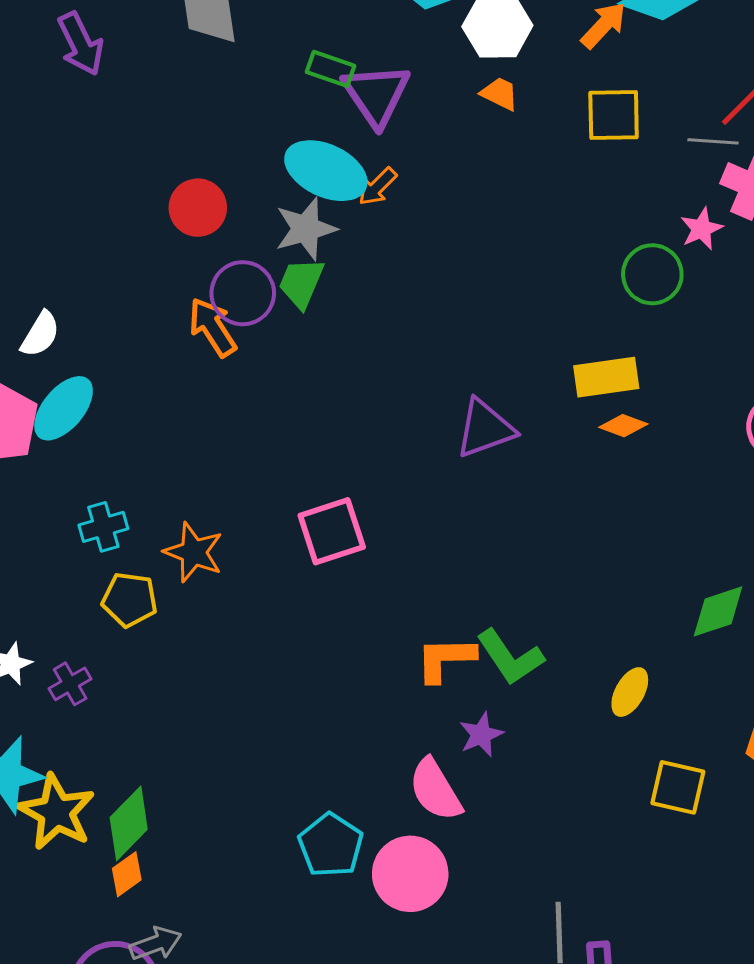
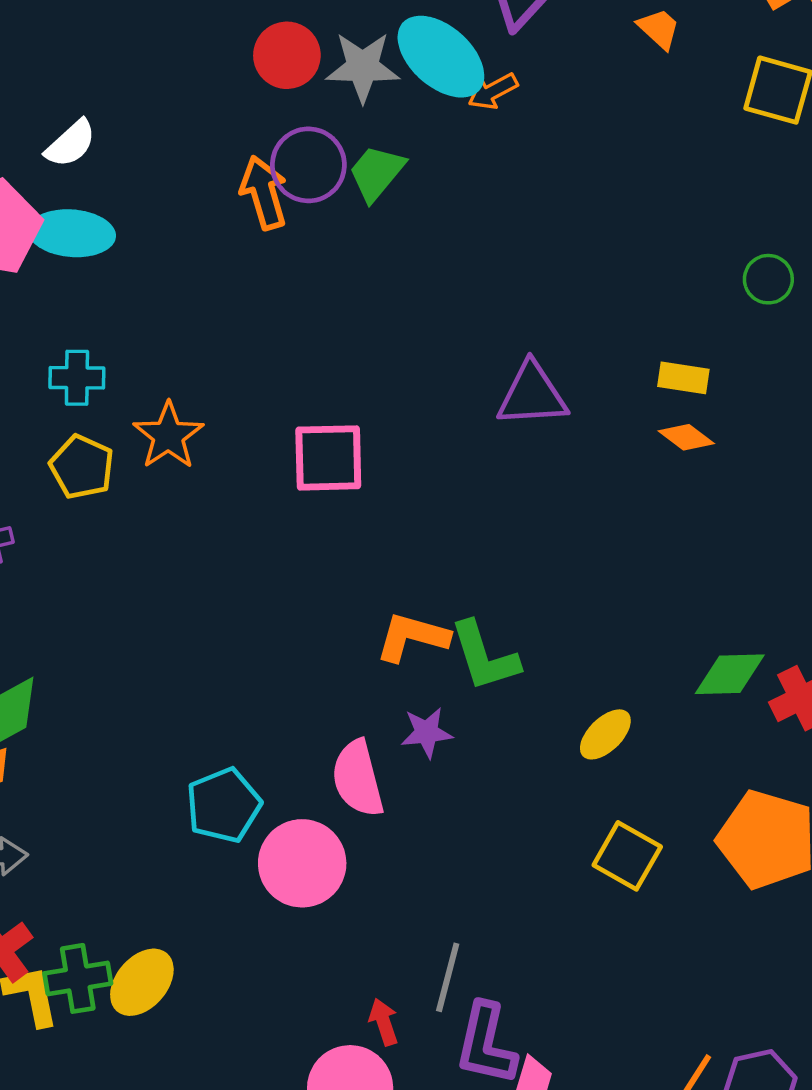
gray star: (306, 229) -> (363, 67), moved
green circle: (652, 274) -> (768, 279), size x0.7
yellow rectangle: (606, 377) -> (683, 378), size x0.7
cyan ellipse: (64, 408) -> (72, 233), turned 38

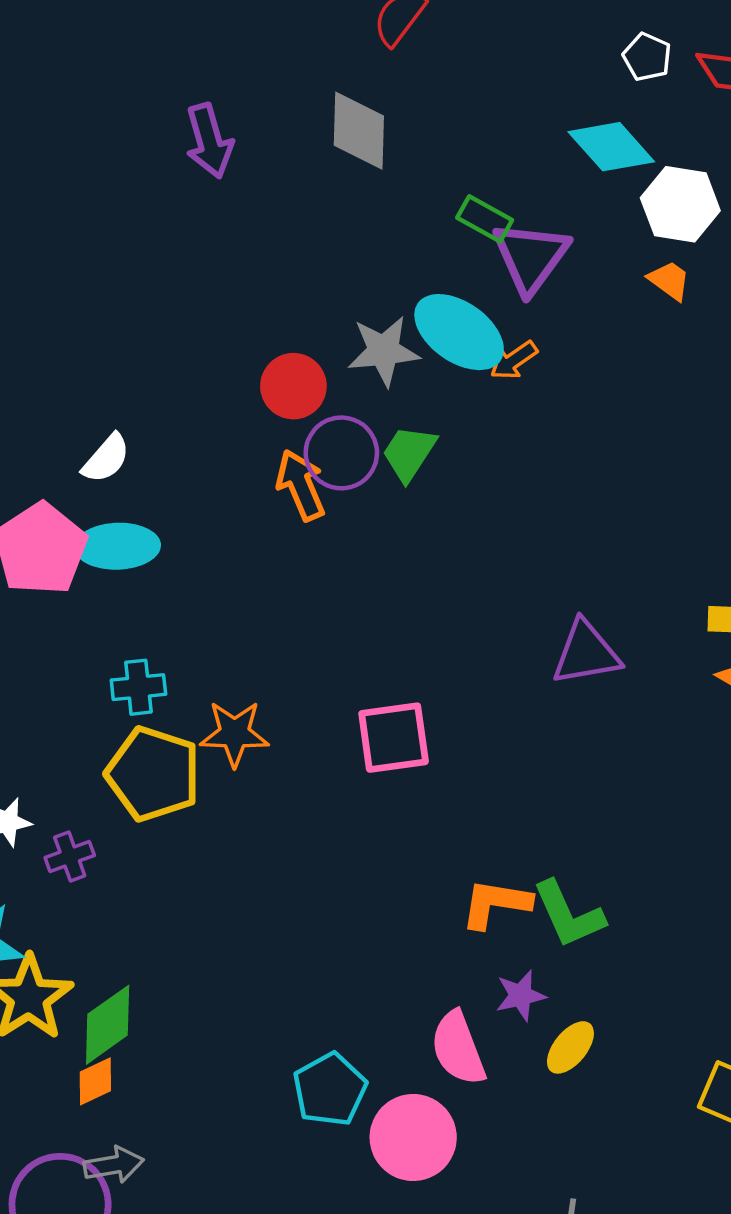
red circle: (287, 55) -> (293, 386), moved
orange star: (168, 436) -> (234, 734), turned -30
yellow pentagon: (82, 467) -> (153, 774), size x1.5
yellow ellipse: (605, 734) -> (570, 1047), moved

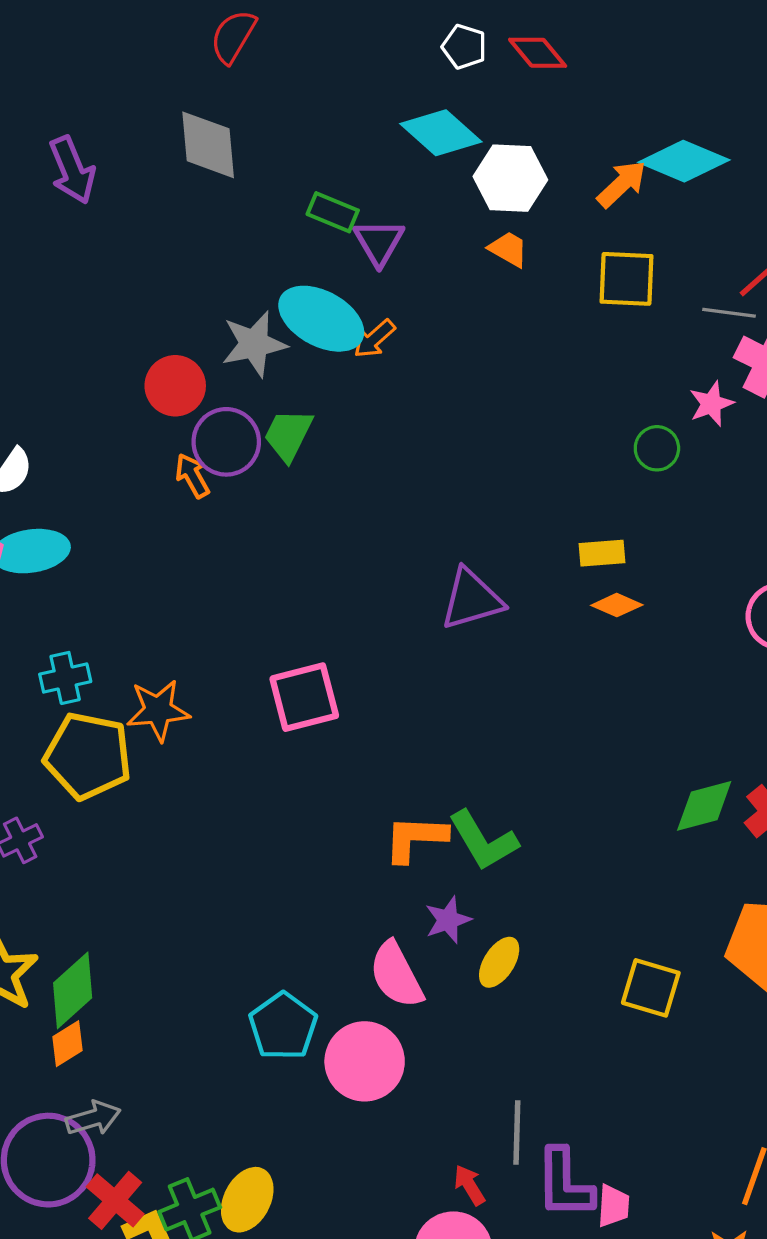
purple triangle: (531, 257) -> (379, 242), size x0.7
orange arrow: (301, 485) -> (192, 476), size x0.7

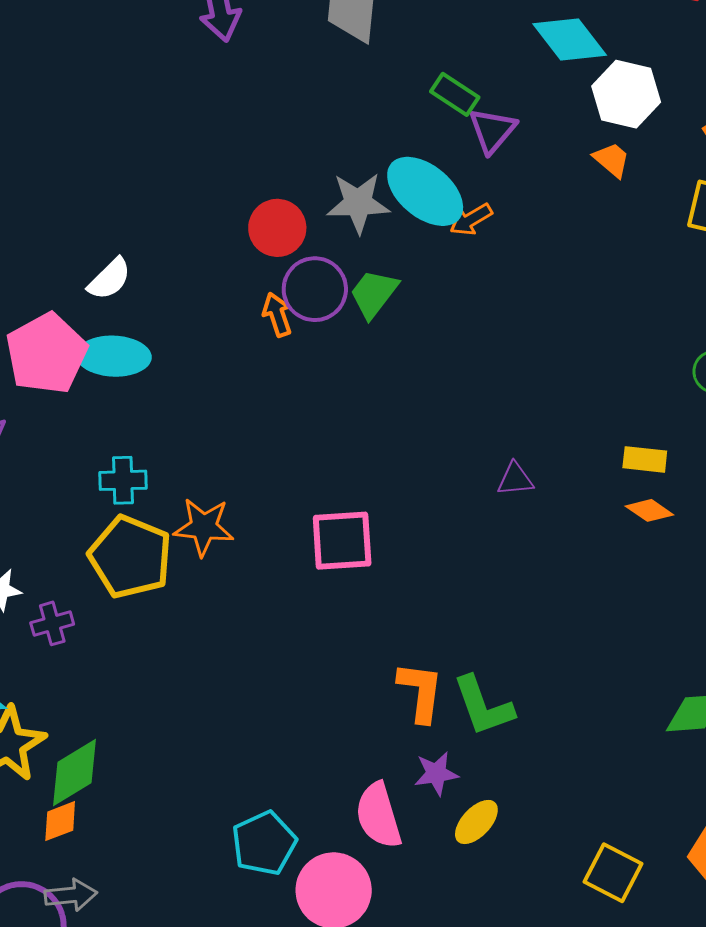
purple triangle: (472, 599) -> (515, 479), size x0.6
orange L-shape: (415, 838) -> (421, 692), turned 84

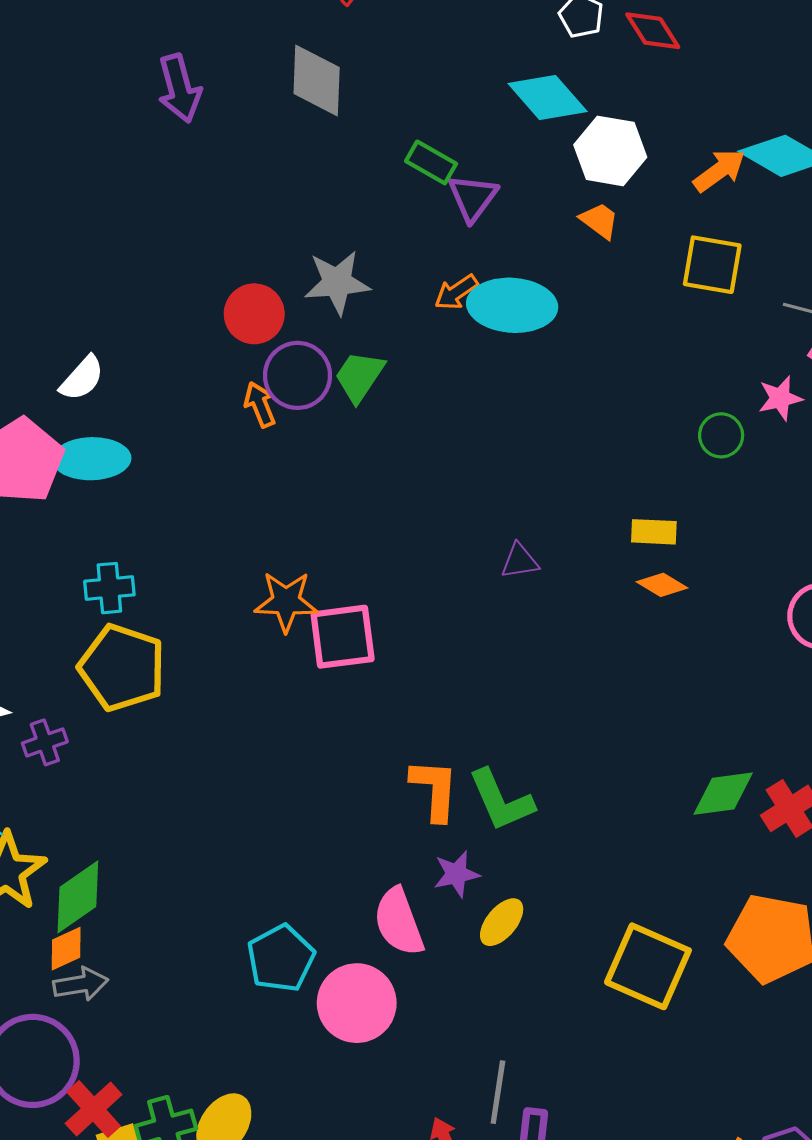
cyan ellipse: (425, 191) -> (512, 305), moved, turned -32
orange star: (204, 527) -> (286, 602), moved
yellow square: (613, 873) -> (648, 966), size x1.4
gray arrow: (71, 895) -> (81, 984), moved

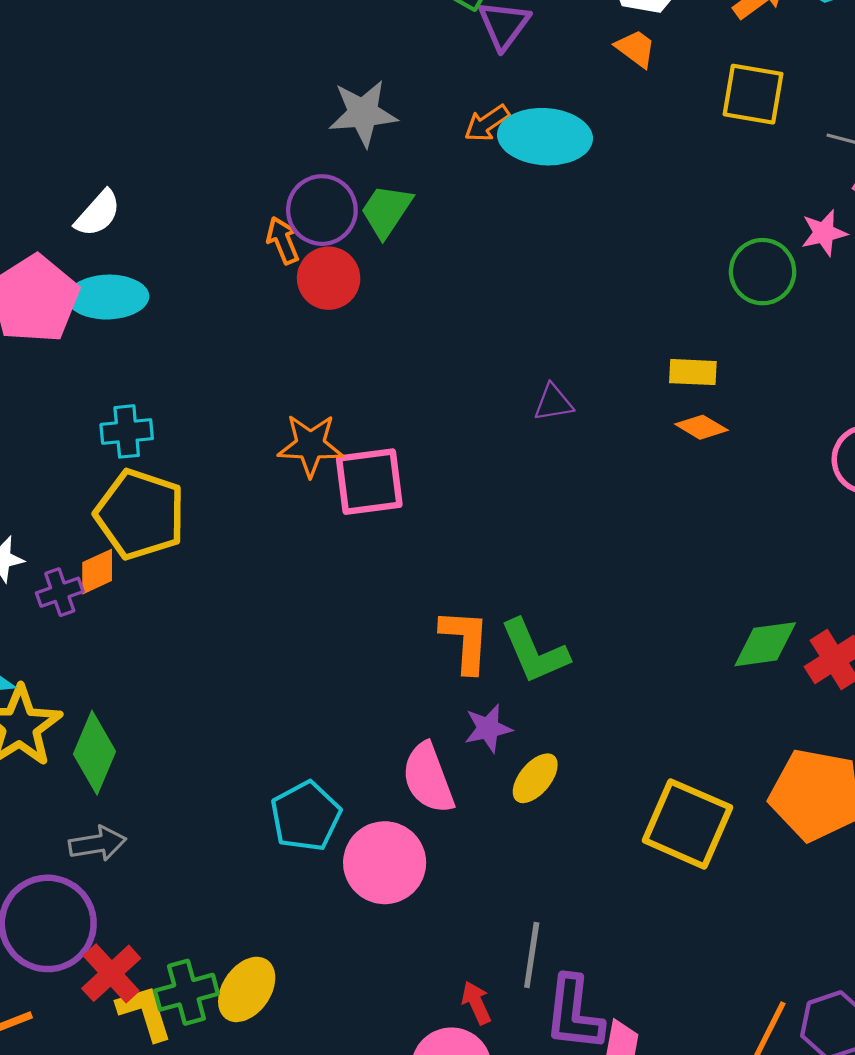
red circle: (254, 314) -> (329, 278), moved
green circle: (721, 435) -> (763, 272), size x1.4
green diamond: (78, 897) -> (94, 753), turned -32
orange diamond: (66, 949) -> (97, 572), moved

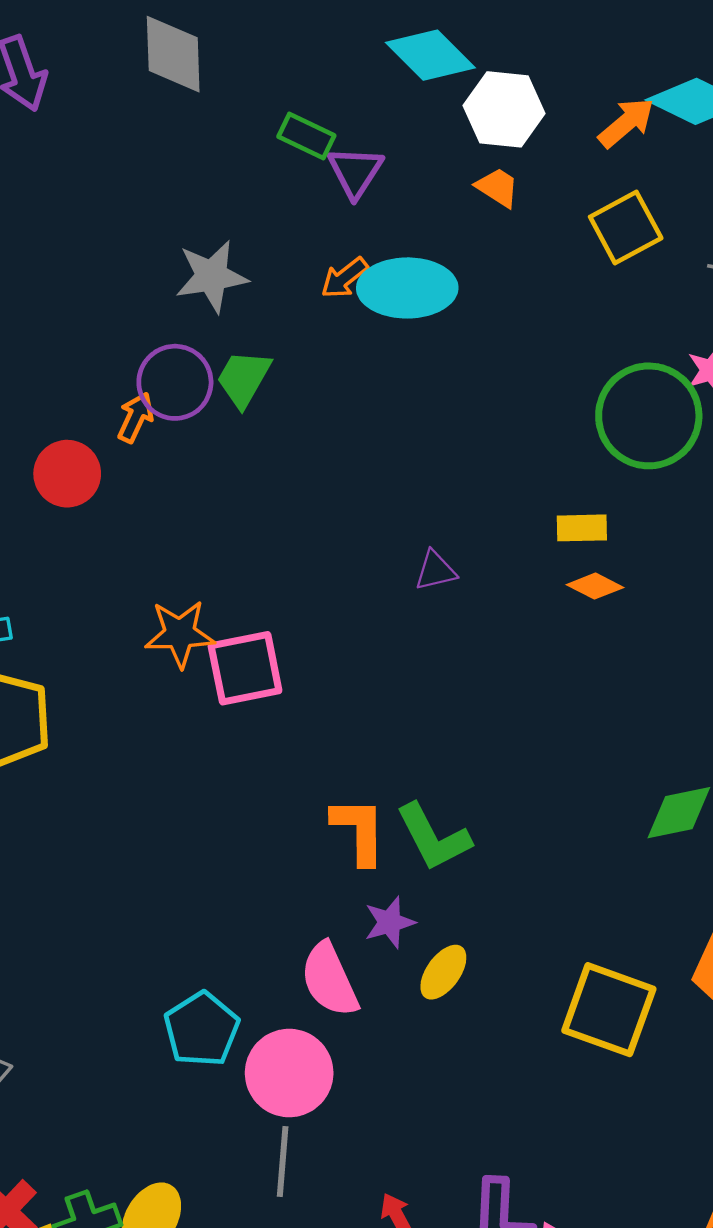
yellow square: (753, 94) -> (626, 227), turned -34
orange arrow: (283, 240) -> (136, 417), turned 51
green circle: (763, 272) -> (649, 416), size x1.5
red circle: (329, 278) -> (67, 474), moved
gray line: (532, 955) -> (283, 1161), moved

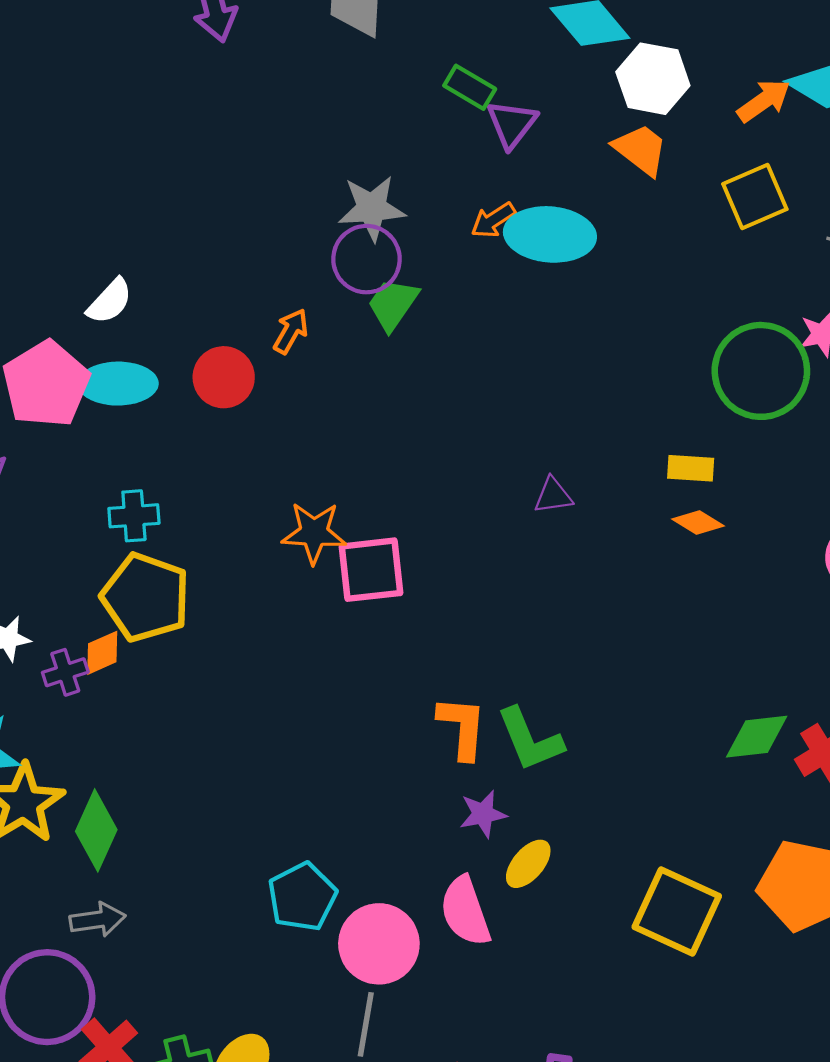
orange trapezoid: (497, 187) -> (641, 150), size x1.4
purple circle: (175, 382) -> (366, 259), moved
pink semicircle: (329, 980) -> (465, 911), moved

